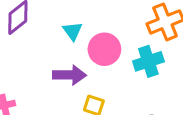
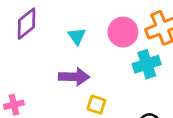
pink circle: (104, 49) -> (123, 32), moved

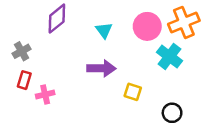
cyan cross: (147, 64) -> (169, 57), turned -35
yellow square: (96, 105) -> (133, 92), moved

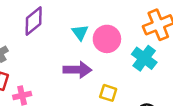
pink circle: (147, 26) -> (107, 39), moved

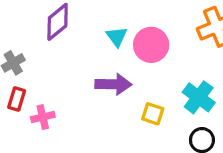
cyan cross: (144, 58) -> (199, 97), moved

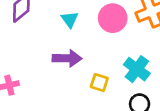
pink circle: (151, 45) -> (113, 18), moved

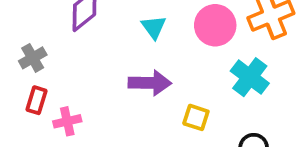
cyan cross: (137, 69) -> (250, 77), moved

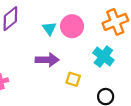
pink circle: (215, 25) -> (72, 26), moved

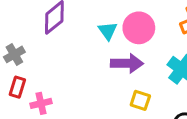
purple arrow: (47, 60) -> (127, 63), moved

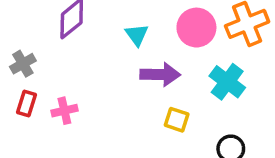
pink circle: (139, 28) -> (196, 28), moved
pink cross: (41, 103) -> (64, 111), moved

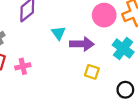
cyan triangle: (137, 35) -> (58, 33), moved

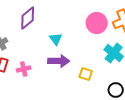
purple arrow: (82, 44) -> (59, 61), moved

